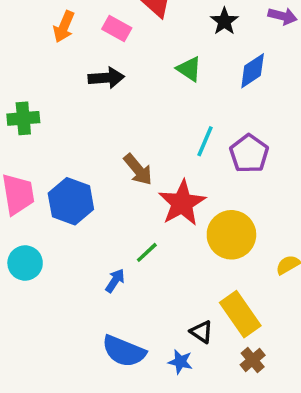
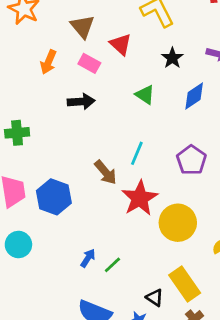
cyan line: (205, 141) -> (137, 153), moved
green line: (147, 252) -> (112, 265), moved

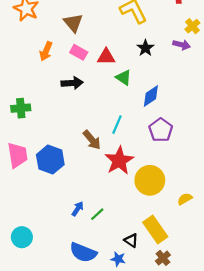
red triangle: (121, 44) -> (106, 57), moved, turned -42
blue diamond: (194, 96) -> (151, 96), moved
cyan circle: (18, 245) -> (22, 237), moved

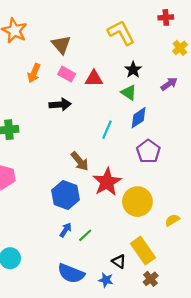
purple arrow: (182, 45) -> (169, 84), moved, turned -49
green triangle: (124, 78) -> (129, 93), moved
cyan line: (117, 125) -> (107, 130), moved
blue hexagon: (50, 160) -> (66, 195), moved

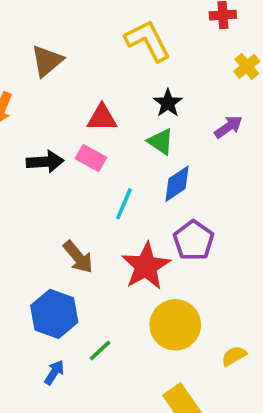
brown triangle: (61, 45) -> (47, 61), turned 30
pink rectangle: (67, 74) -> (91, 158), moved
red star: (107, 182) -> (146, 266), moved
green line: (85, 235) -> (100, 350), moved

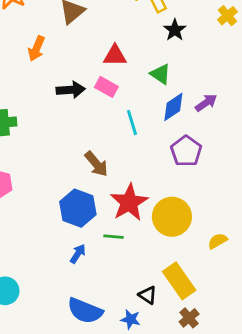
black star: (168, 103) -> (175, 30), moved
purple arrow: (228, 127) -> (206, 103), moved
cyan line: (124, 204) -> (132, 123), turned -40
red star: (146, 266) -> (129, 202), moved
green line: (100, 350) -> (113, 237), turned 48

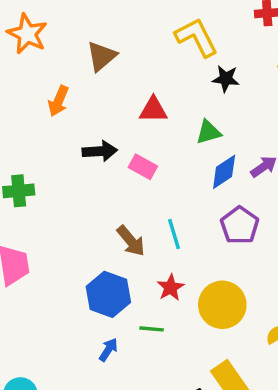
black star: (175, 30) -> (226, 79), turned -30
green triangle: (161, 74) -> (209, 132), turned -50
pink rectangle: (106, 87) -> (143, 167), moved
cyan line: (132, 123) -> (174, 234), moved
red star: (129, 202) -> (171, 288), size x0.6

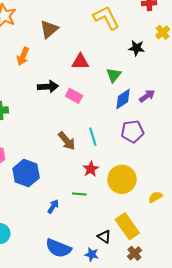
black star: (226, 79) -> (137, 48), moved
green triangle: (209, 132) -> (114, 75), turned -35
purple pentagon: (240, 225) -> (132, 131), turned 30
blue hexagon: (108, 294) -> (26, 173), moved

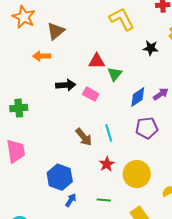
brown triangle: (49, 29) -> (56, 31), moved
orange arrow: (23, 56) -> (42, 56), turned 66
green triangle: (114, 75) -> (115, 74), moved
blue hexagon: (26, 173) -> (60, 177), moved
green line: (79, 194) -> (104, 200), moved

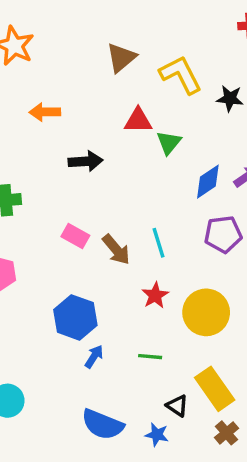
yellow L-shape: (122, 19) -> (181, 75), moved
brown triangle: (56, 31) -> (121, 58), moved
pink rectangle: (91, 94) -> (75, 236), moved

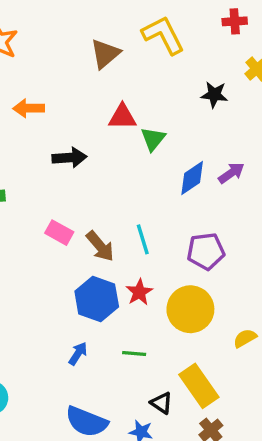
yellow L-shape: (181, 75) -> (163, 35), moved
purple pentagon: (223, 234) -> (206, 251), moved
blue hexagon: (75, 317) -> (97, 299), moved

